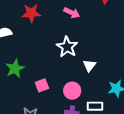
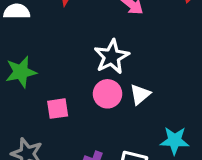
pink circle: (72, 91) -> (108, 94), moved

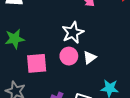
pink square: (58, 109) -> (37, 63), size x1.5

